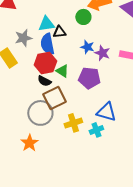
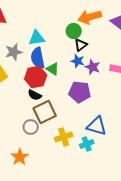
black triangle: (59, 32) -> (81, 45), moved, turned -32
green triangle: (62, 71) -> (53, 69), moved
gray circle: (40, 113) -> (31, 127), size x0.6

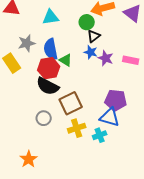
cyan triangle: (37, 38) -> (51, 17), moved
purple pentagon: (80, 92) -> (116, 100), moved
black semicircle: (35, 95) -> (48, 86), size x1.6
brown square: (45, 112) -> (71, 103), moved
orange star: (20, 157) -> (29, 159), moved

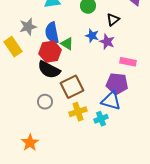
black triangle: (94, 36) -> (113, 20), moved
pink rectangle: (131, 60) -> (128, 62), moved

